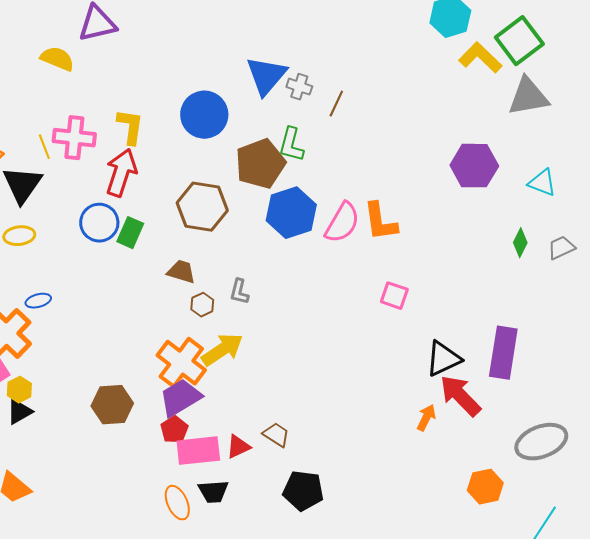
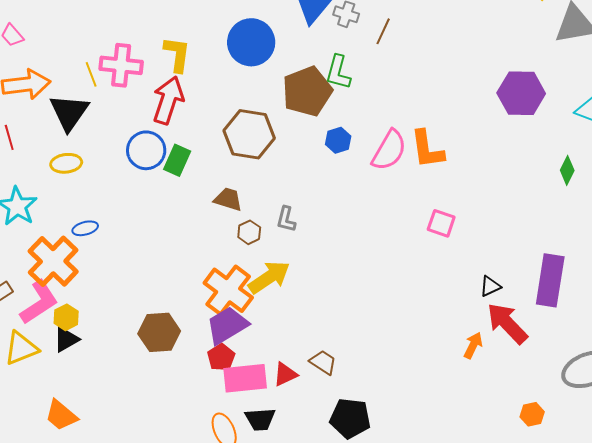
blue hexagon: (291, 213) -> (338, 140), size x0.5
black triangle: (443, 359) -> (490, 286), size x0.6
orange hexagon: (485, 487) -> (532, 414), size x0.7

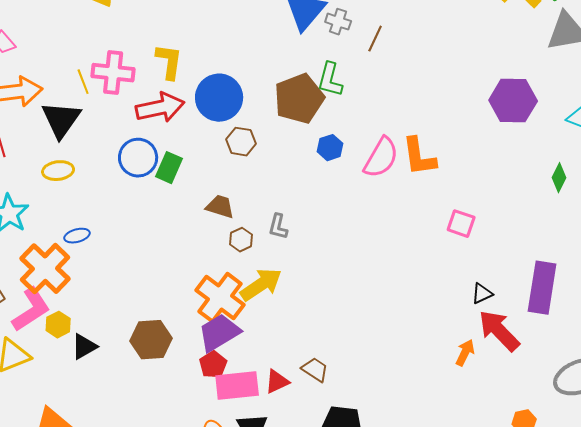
blue circle: (251, 42) -> (219, 98), moved
red arrow: (168, 100) -> (160, 108), turned 60
brown hexagon: (249, 134) -> (241, 142), size x0.6
pink square: (441, 223) -> (461, 224), moved
black triangle: (66, 339) -> (84, 347), moved

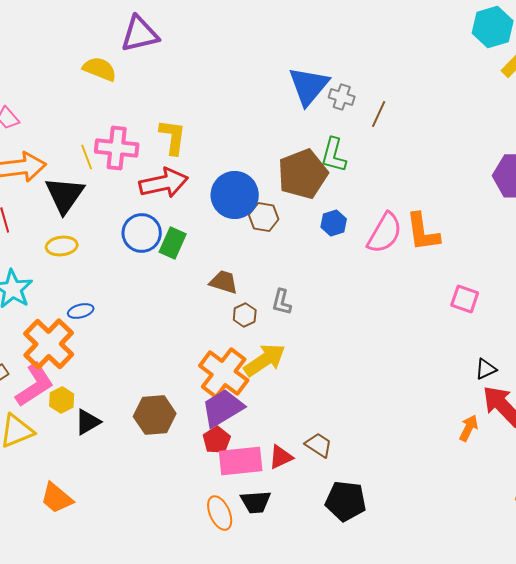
blue circle: (219, 98) -> (235, 195), moved
brown hexagon: (241, 142) -> (264, 217), moved

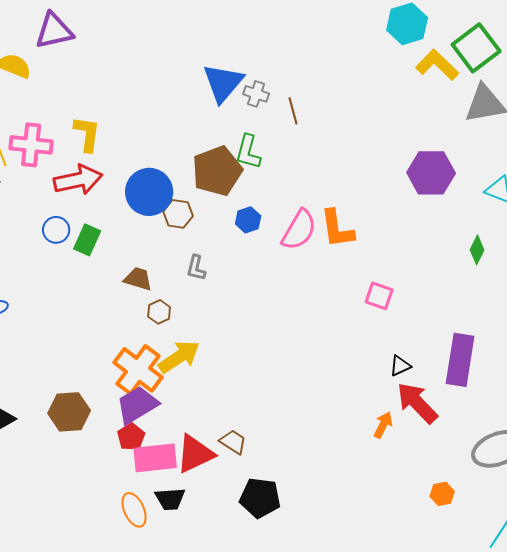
brown line: (379, 114) -> (293, 111), turned -40
blue circle: (142, 233) -> (56, 230), size x0.7
gray L-shape: (282, 302) -> (196, 268), moved
red triangle: (281, 457) -> (195, 454), size x1.6

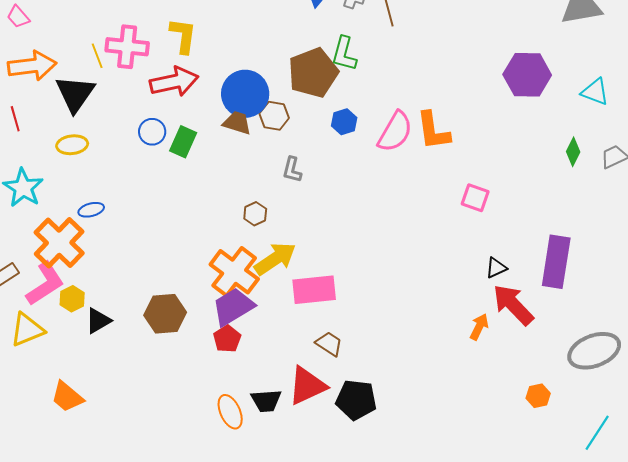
brown trapezoid: (138, 279) -> (237, 123), moved
red triangle: (195, 454) -> (307, 386), moved
pink rectangle: (155, 458) -> (314, 290), moved

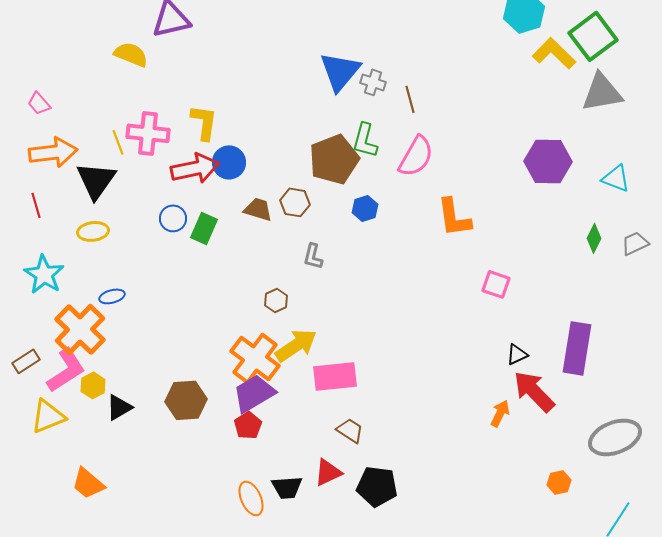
blue circle: (245, 94) -> (229, 162), moved, size x0.7
pink semicircle: (395, 132) -> (416, 156), moved
red triangle: (307, 386) -> (328, 472), size x0.7

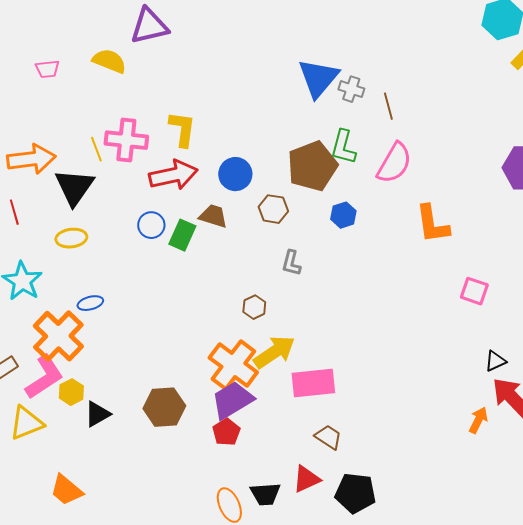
pink trapezoid: (39, 103) -> (47, 69), moved, turned -55
blue circle: (229, 162) -> (235, 174), moved
brown trapezoid: (258, 209) -> (213, 216), moved

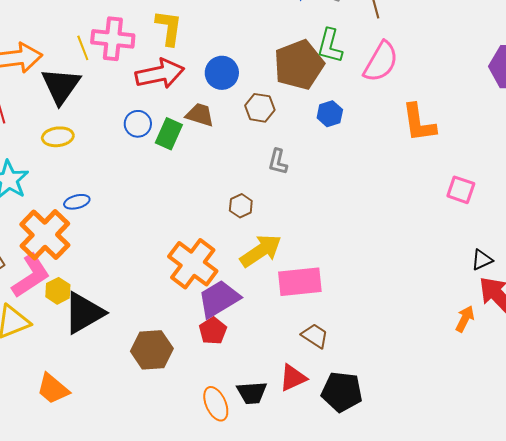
orange cross: (233, 365) -> (193, 264), moved
brown hexagon: (164, 407) -> (152, 350), moved
black triangle: (97, 414) -> (84, 313), size x1.6

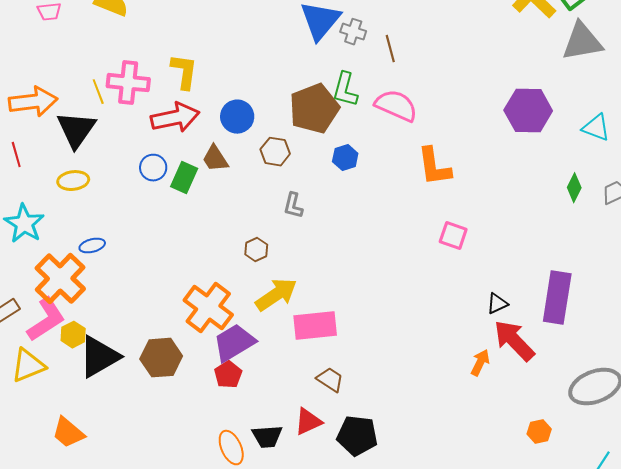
pink semicircle: (381, 62) -> (396, 106), turned -96
brown trapezoid: (200, 115) -> (215, 159), turned -140
pink square: (461, 190) -> (453, 236), moved
brown hexagon: (152, 350) -> (161, 358), moved

